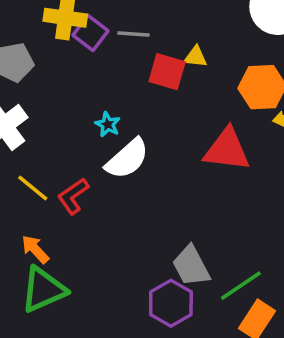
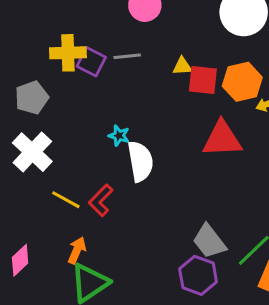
red square: (167, 72) -> (203, 80), moved
white semicircle: (127, 159) -> (140, 161), turned -48
orange arrow: (35, 249) -> (77, 250), turned 76

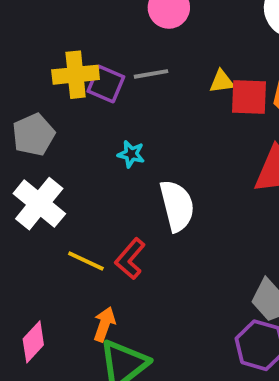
cyan star: (119, 136) -> (131, 154), moved

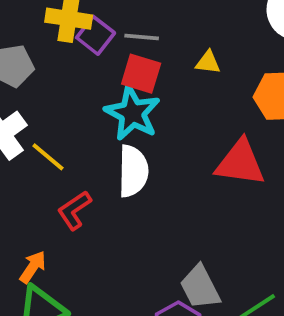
red square: (249, 97) -> (141, 74), moved
cyan star: (131, 154) -> (132, 113), moved, size x2.0
yellow line: (86, 261) -> (48, 157), moved

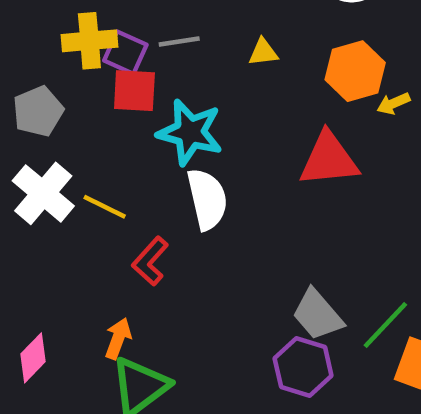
red square: (141, 74) -> (134, 91), moved

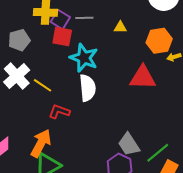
red L-shape: (150, 261) -> (59, 112), turned 60
orange arrow: (118, 338) -> (41, 143), size x1.6

